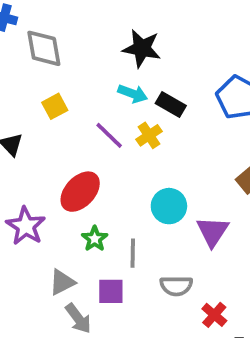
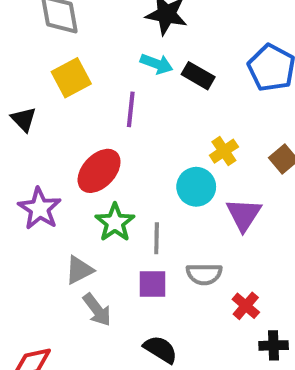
yellow square: (55, 106) -> (71, 78), size x1.4
purple line: (109, 135) -> (131, 109), turned 52
yellow cross: (149, 135) -> (224, 151), moved
green star: (95, 239) -> (115, 222), size x1.4
purple square: (111, 291) -> (153, 284), moved

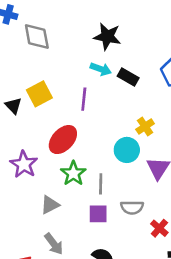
yellow square: (71, 78) -> (39, 94), moved
gray arrow: (97, 310) -> (54, 244), moved

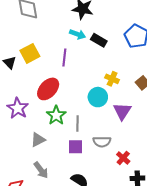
yellow cross: (145, 127) -> (112, 79), turned -32

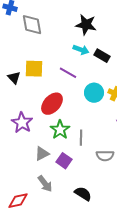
yellow square: (30, 53) -> (34, 69), turned 30
purple line: (64, 58) -> (68, 73), turned -66
cyan circle: (98, 97) -> (94, 93), moved
purple square: (76, 147) -> (64, 161), moved, turned 35

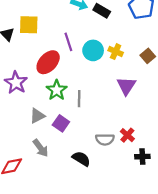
purple line: (68, 73) -> (68, 42), moved, turned 42
gray semicircle: (105, 156) -> (105, 139), moved

